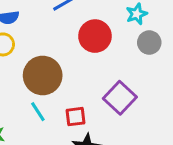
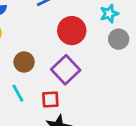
brown circle: (43, 75) -> (24, 62), size x0.6
purple square: (120, 98) -> (66, 70), moved

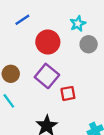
red square: (50, 100) -> (68, 93), moved

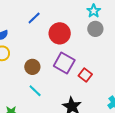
cyan star: (78, 24) -> (94, 11), moved
red square: (68, 93) -> (85, 75), turned -32

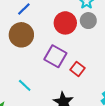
red circle: (60, 33) -> (65, 23), moved
brown circle: (32, 67) -> (21, 35), moved, size x1.5

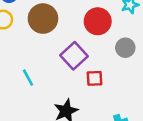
gray circle: (88, 21) -> (125, 48), moved
red square: (77, 69) -> (95, 78), turned 32

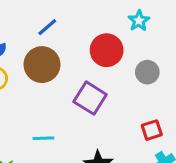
cyan line: (28, 78) -> (43, 138), turned -48
red square: (95, 78) -> (152, 130), moved

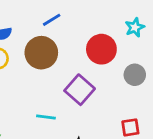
cyan line: (43, 138) -> (46, 117), moved

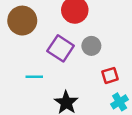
gray circle: (135, 75) -> (91, 46), moved

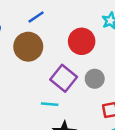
cyan line: (34, 77) -> (50, 104), moved

